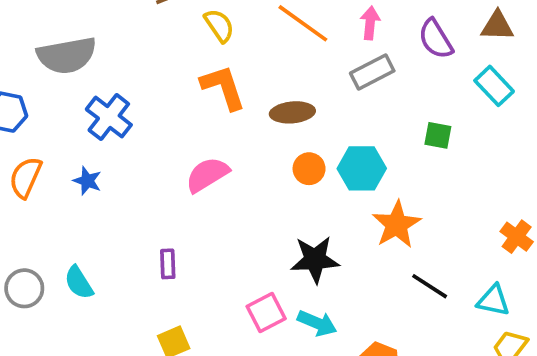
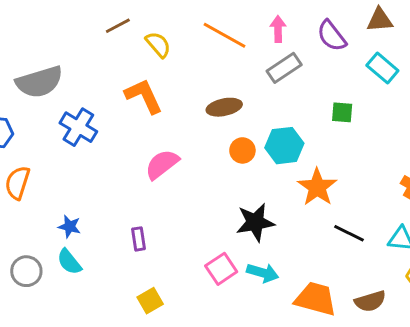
orange L-shape: (223, 87) -> (144, 96), moved
blue star: (87, 181) -> (70, 227), moved

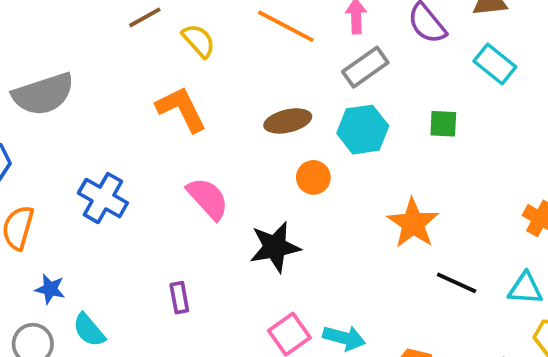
blue cross: (78, 127) -> (103, 198), moved
cyan hexagon: (284, 146) -> (363, 130), moved
pink semicircle: (162, 164) -> (208, 198), turned 87
black star: (255, 222) -> (275, 247), moved
blue star: (70, 227) -> (50, 289), moved

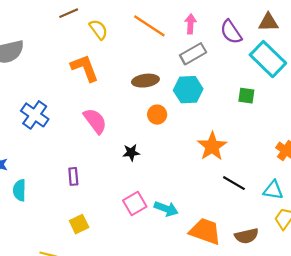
cyan rectangle: (495, 64) -> (268, 59), size x1.5
green square: (443, 124) -> (246, 96), moved
black star: (275, 247) -> (131, 153), size x0.6
cyan semicircle: (89, 330) -> (19, 190), turned 35

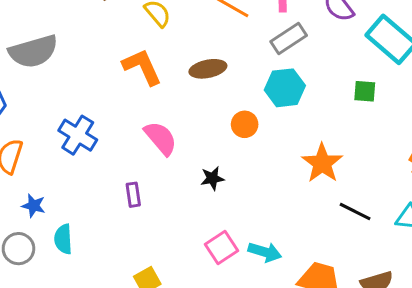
brown ellipse: (145, 81) -> (208, 69), moved
purple rectangle: (73, 176) -> (133, 195), moved

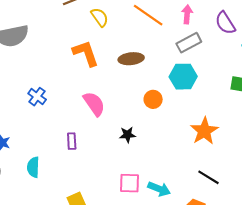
blue cross: (78, 135) -> (37, 97), size x0.7
black line: (355, 211) -> (208, 177), moved
cyan semicircle: (63, 239) -> (33, 167), moved
pink square: (222, 248) -> (130, 183), turned 30

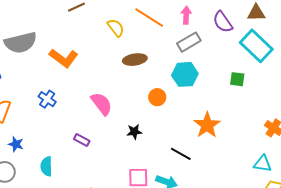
yellow semicircle: (100, 17) -> (116, 28), moved
orange L-shape: (86, 53) -> (64, 58), moved, turned 148
purple rectangle: (72, 141) -> (82, 140), turned -56
black line: (208, 177) -> (181, 154), moved

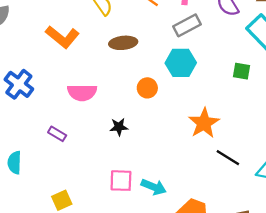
orange L-shape: (64, 58) -> (62, 37), moved
blue cross: (47, 99) -> (19, 84), size x1.4
pink semicircle: (102, 104) -> (82, 93), turned 125
black line: (181, 154) -> (228, 158), moved

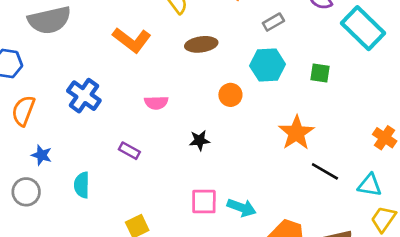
gray rectangle: (187, 25) -> (273, 22), size x0.7
green square: (241, 71) -> (320, 73), moved
pink semicircle: (82, 93) -> (156, 103), size x0.7

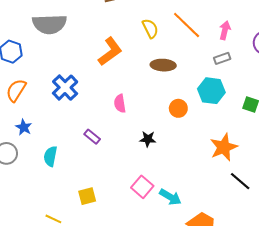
orange L-shape: (132, 40) -> (110, 51), turned -84
pink semicircle: (156, 103) -> (120, 103), turned 72
pink square: (204, 202) -> (142, 187), turned 30

